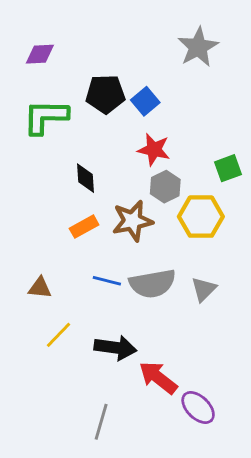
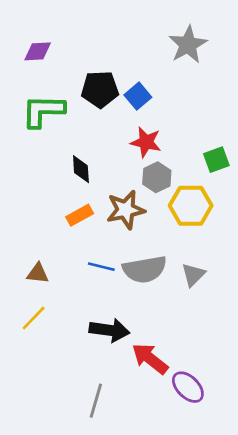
yellow line: (58, 335) -> (34, 318), moved

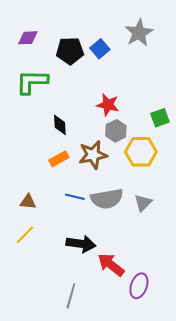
black pentagon: (100, 89) -> (70, 51), moved
blue square: (138, 96) -> (100, 49), moved
purple ellipse: (188, 387) -> (139, 286), turned 65

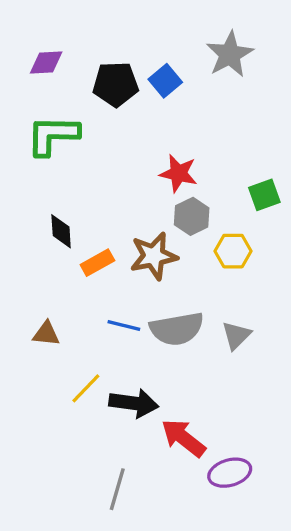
black diamond: (60, 125) -> (61, 231), moved
yellow hexagon: (141, 152) -> (233, 251), size x0.7
yellow line: (25, 235) -> (86, 388), moved
purple ellipse: (139, 286) -> (230, 473), turned 55

